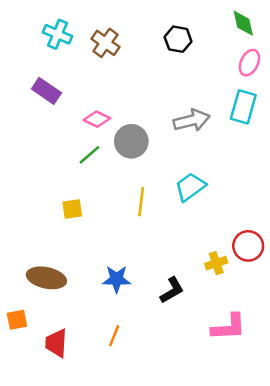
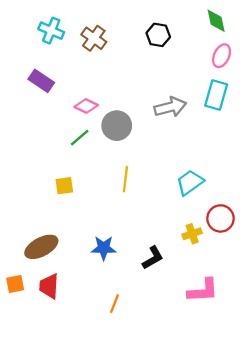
cyan trapezoid: (190, 187) -> (190, 182), moved
brown ellipse: (46, 278) -> (41, 247), turned -40
orange line: (114, 336) -> (115, 304), moved
red trapezoid: (56, 343) -> (49, 286), moved

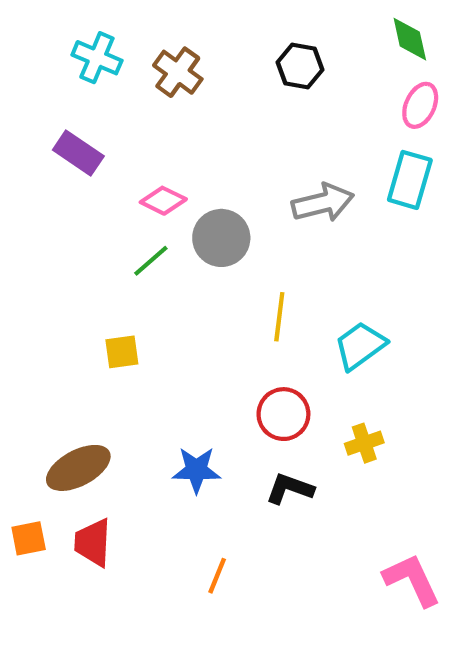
yellow line: (125, 179) -> (279, 317), moved
red circle: (220, 218) -> (283, 414), moved
black L-shape: (153, 258) -> (290, 489), turned -130
pink L-shape: (203, 291) -> (412, 580), moved, turned -112

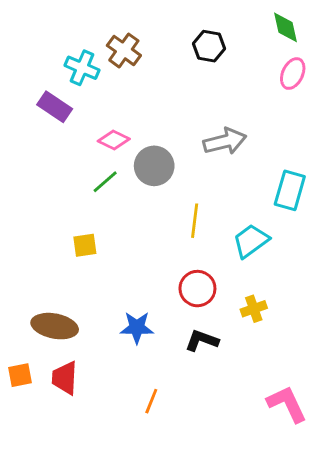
cyan cross: (97, 58) -> (82, 68), moved
cyan rectangle: (410, 180) -> (290, 190), moved
brown ellipse: (78, 468) -> (55, 326), turned 39

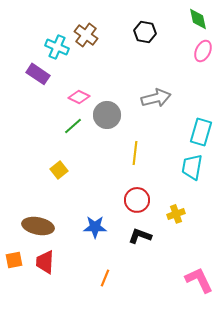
cyan trapezoid: (251, 241) -> (192, 167), moved, turned -44
yellow square: (85, 245) -> (59, 170), turned -30

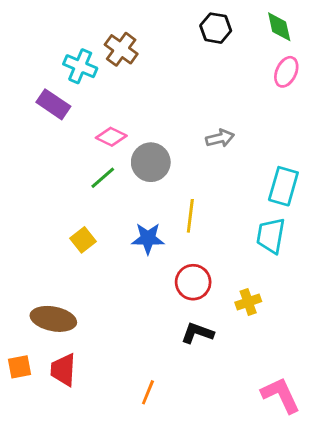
black hexagon: (145, 32) -> (216, 28), moved
gray arrow: (156, 98) -> (220, 138), size x0.7
blue star: (95, 227) -> (148, 238), moved

